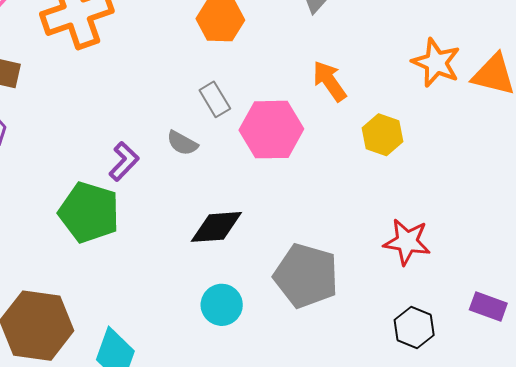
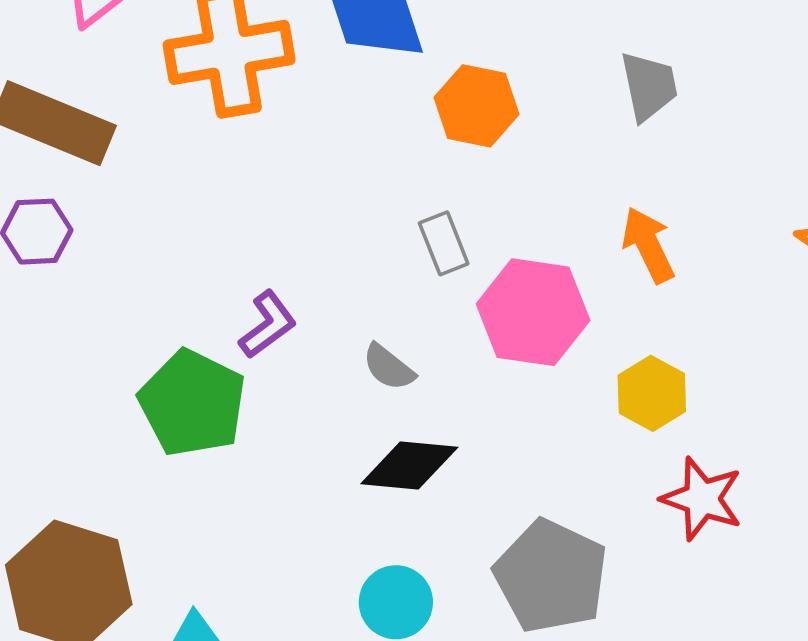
yellow hexagon: (382, 135) -> (652, 393), moved
gray semicircle: (182, 143) -> (389, 367), moved
red star: (407, 242) -> (702, 499), moved

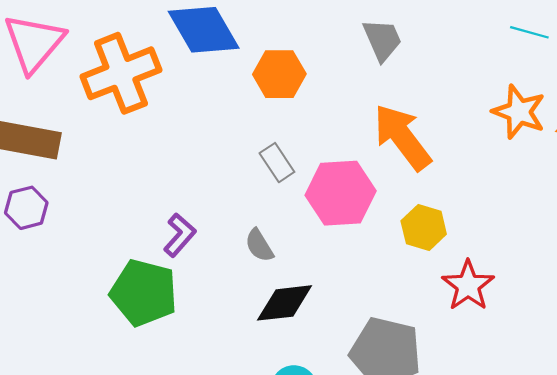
orange arrow: (648, 245) -> (402, 137), size x1.5
gray semicircle: (389, 367) -> (259, 245), turned 32
red star: (702, 499) -> (468, 286), turned 30

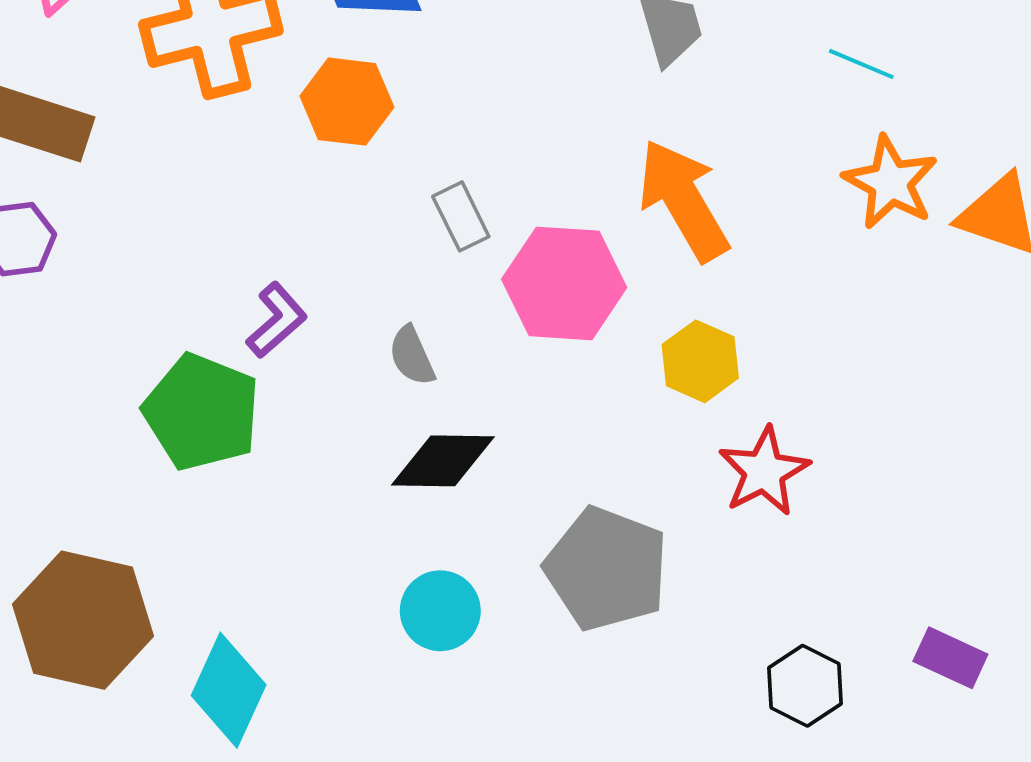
cyan line: (529, 32) -> (861, 64), moved
orange hexagon: (279, 74) -> (347, 102), moved

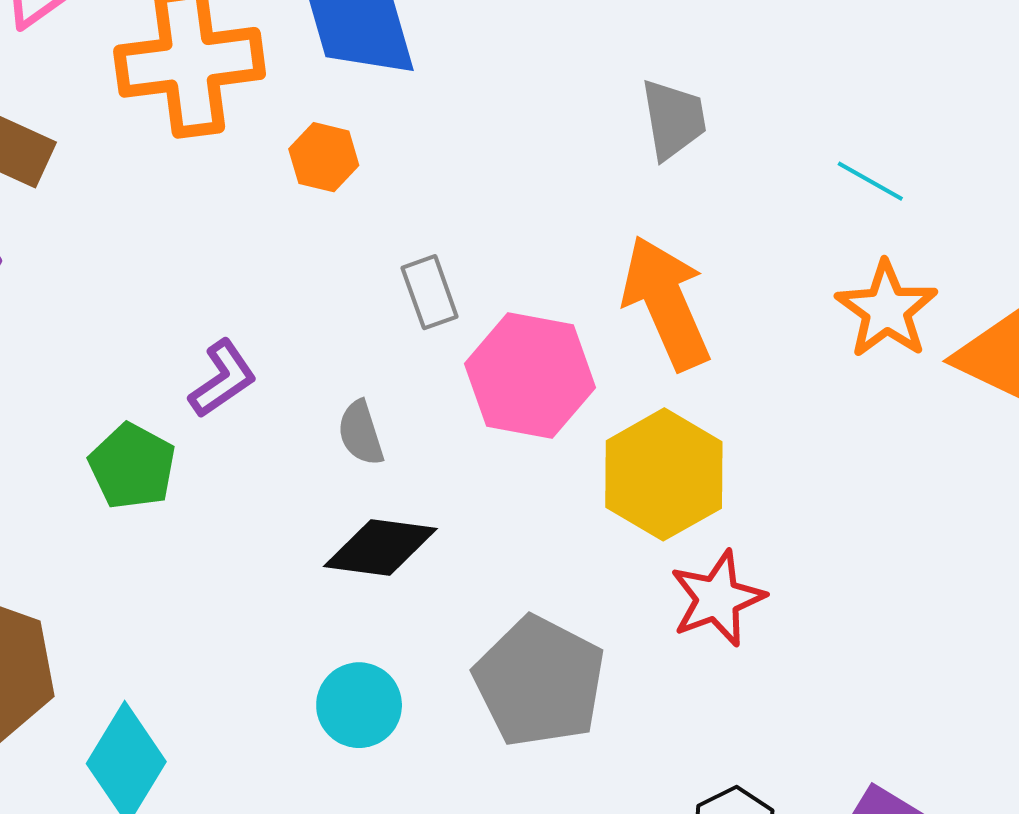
orange hexagon: (347, 102) -> (324, 157), size x0.7
yellow hexagon: (700, 361) -> (664, 474), size x1.5
green pentagon: (202, 412) -> (132, 466), size x0.7

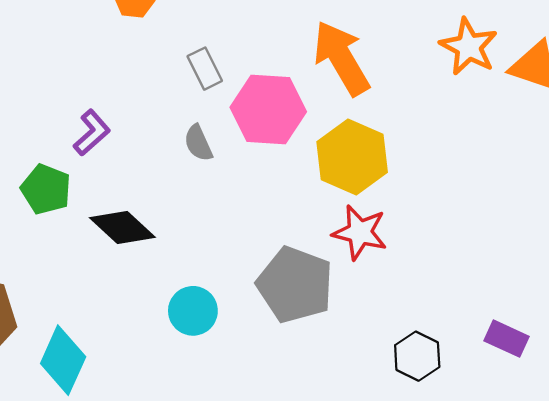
gray semicircle: (361, 433) -> (198, 143), moved
black diamond: (380, 548) -> (122, 228), moved, turned 42
red star: (717, 598) -> (360, 232), moved, turned -30

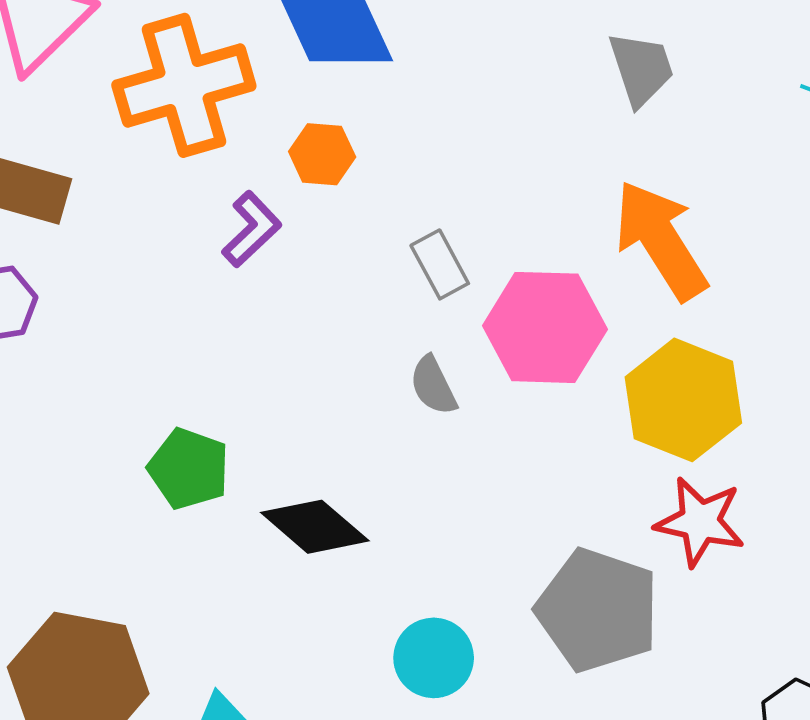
purple L-shape: (92, 133) -> (252, 229), moved

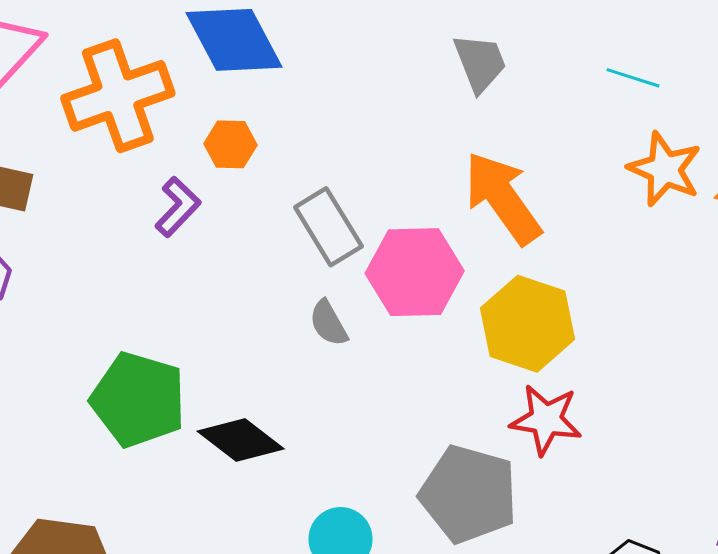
gray rectangle: (440, 264) -> (328, 227), size x1.4
green pentagon: (189, 469) -> (138, 400), size x1.5

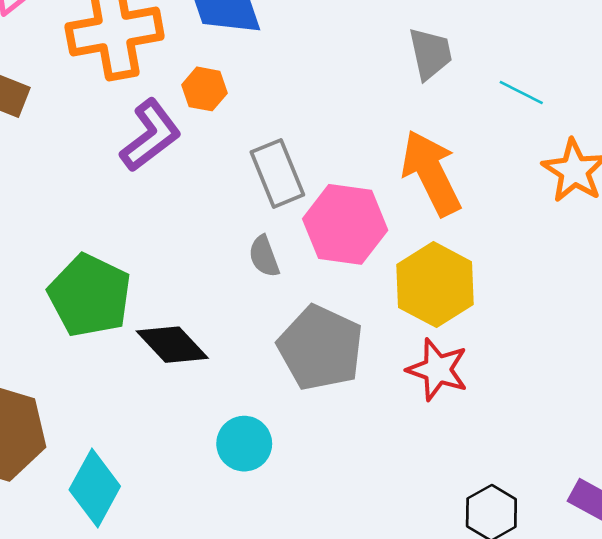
cyan line: (633, 78) -> (521, 93), moved
purple L-shape: (178, 207) -> (151, 135), size x1.4
gray pentagon: (469, 494) -> (321, 348), moved

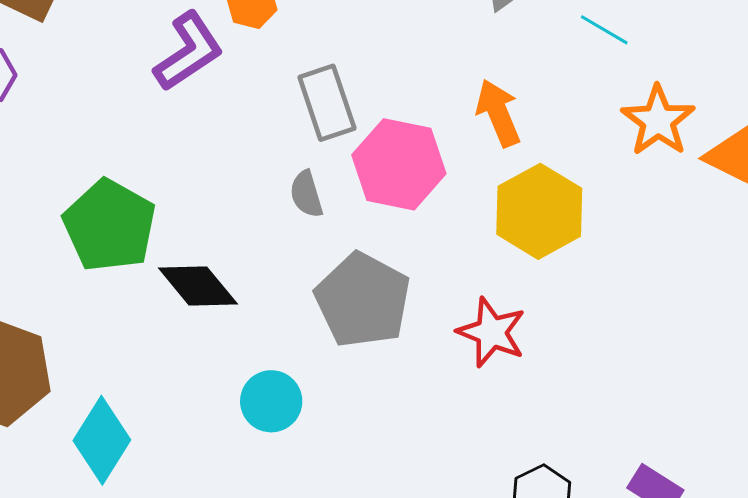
orange arrow: (431, 173) -> (498, 113), size x0.7
yellow hexagon: (435, 285) -> (539, 211), moved

